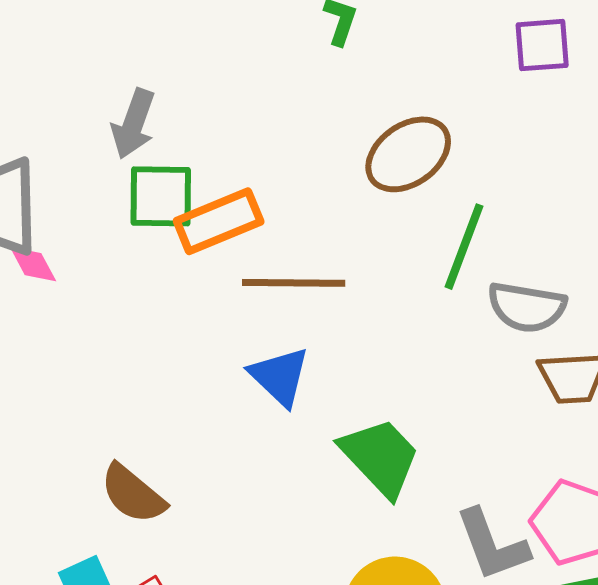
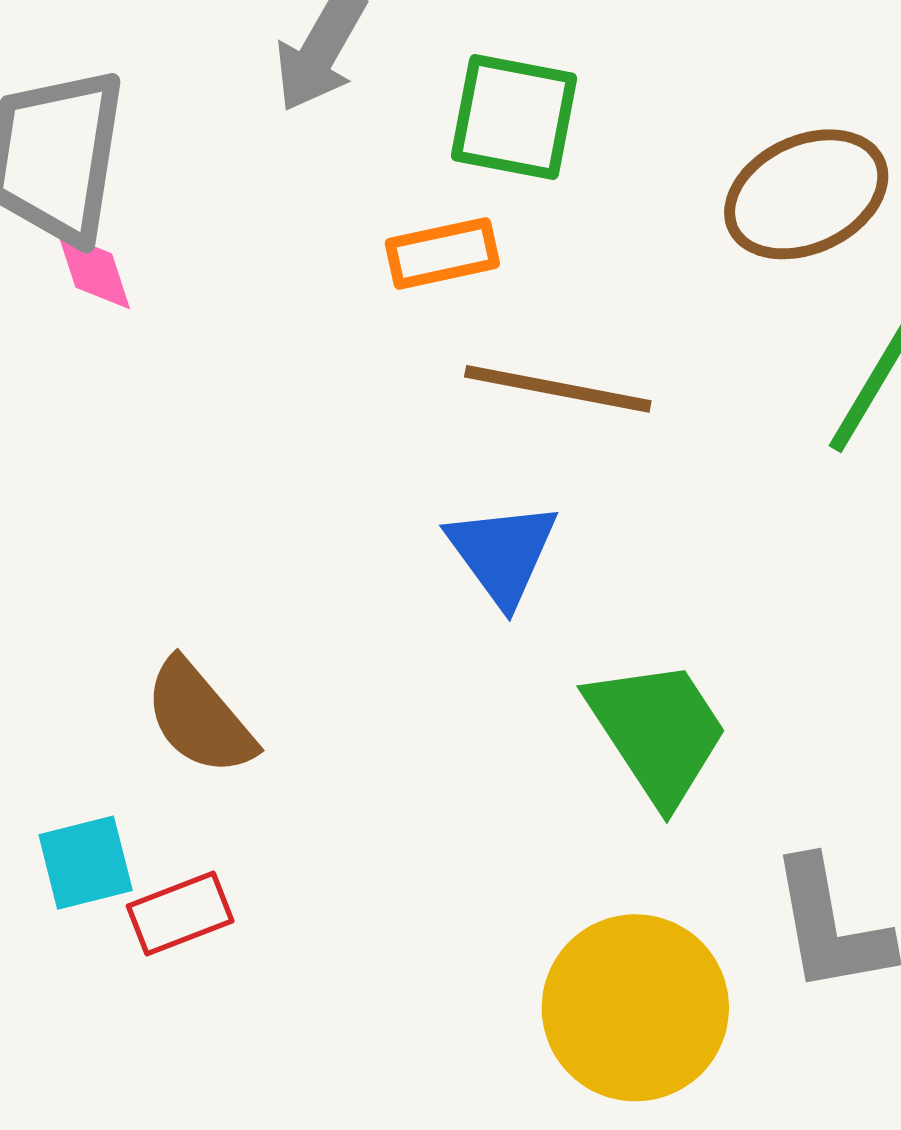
green square: (161, 196) -> (514, 117), moved
orange rectangle: (219, 221) -> (442, 253), size x0.7

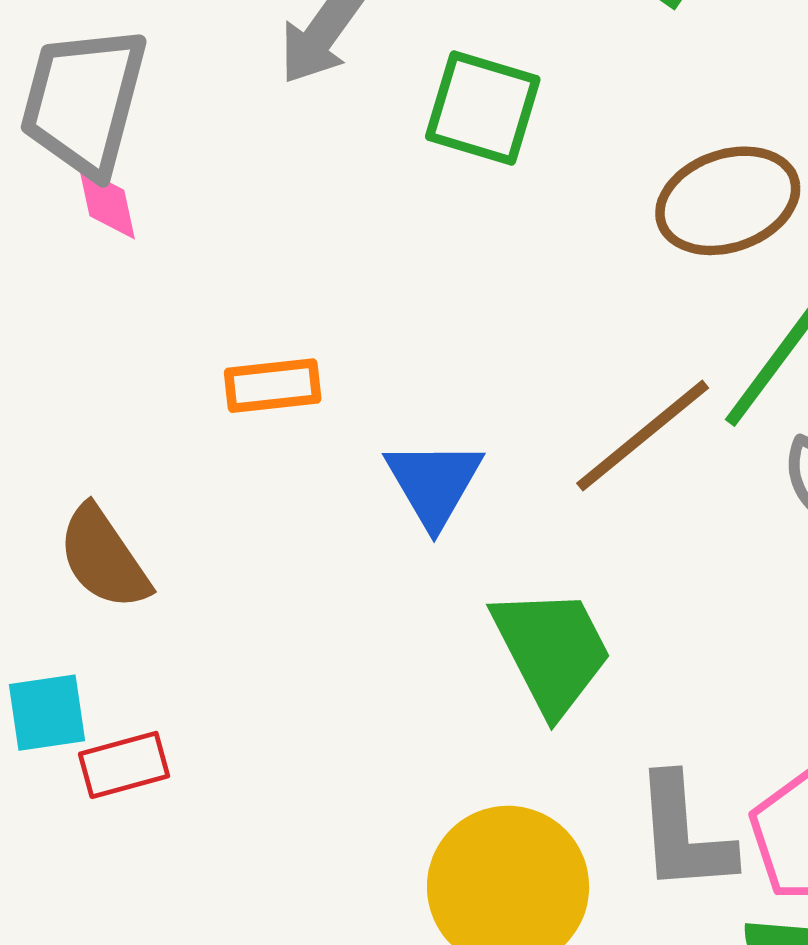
orange rectangle: (442, 253) -> (273, 386), moved
brown line: (558, 389) -> (643, 436), moved, turned -56
brown semicircle: (199, 718) -> (104, 558), moved

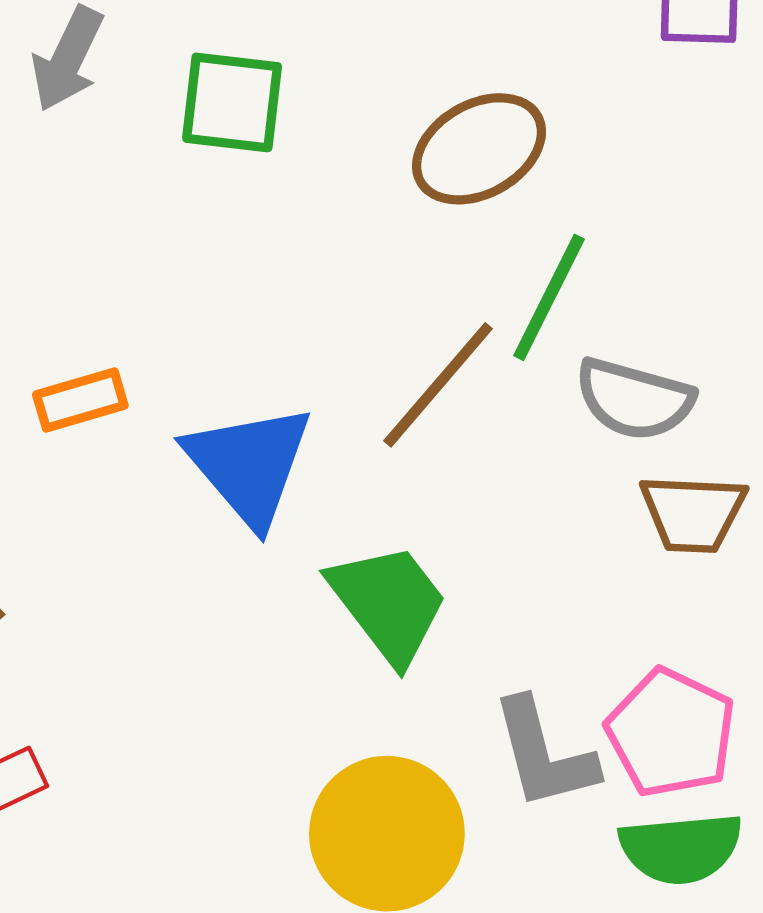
blue triangle: (434, 483) -> (249, 465), size x1.4

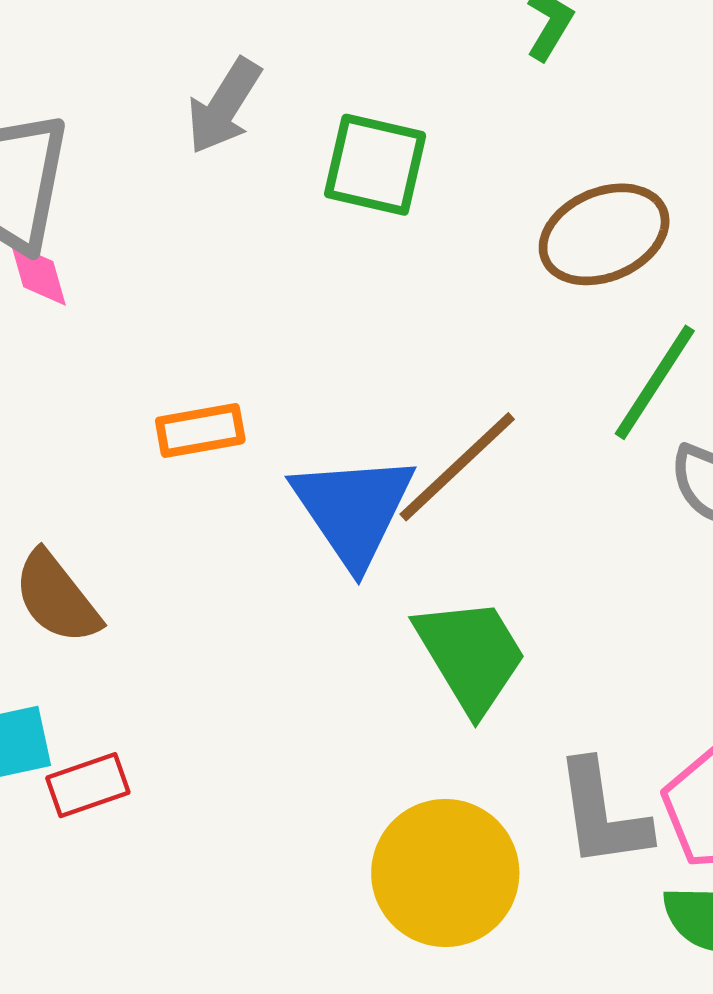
brown line: (438, 385) -> (457, 467), moved

